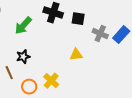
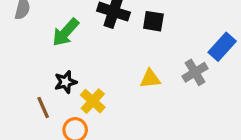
gray cross: (100, 34) -> (195, 72), moved, turned 35
yellow cross: (51, 81) -> (93, 101), moved

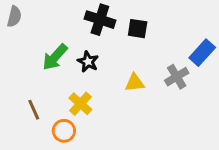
green arrow: (66, 32) -> (55, 57), moved
black star: (66, 82) -> (88, 62), moved, turned -30

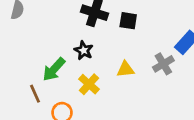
green arrow: (55, 57) -> (54, 69), moved
yellow cross: (80, 104) -> (89, 84), moved

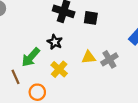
gray cross: (163, 64) -> (109, 59), moved

